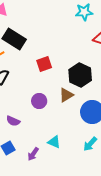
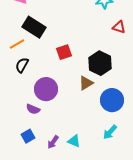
purple circle: (39, 101) -> (46, 89), moved, size x1.5
cyan triangle: (54, 142) -> (74, 141), moved

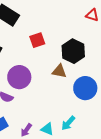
brown triangle: (86, 83) -> (59, 71), turned 42
cyan arrow: (110, 132) -> (68, 123), moved

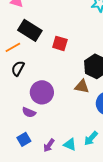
red square: (37, 40) -> (60, 43), moved, turned 35

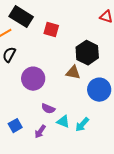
purple semicircle: (29, 112) -> (48, 109), moved
cyan triangle: (70, 144) -> (63, 122), moved

